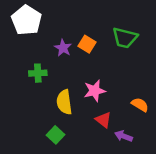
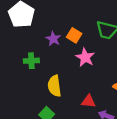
pink star: (95, 91) -> (85, 57), moved, turned -30
red triangle: (103, 120) -> (88, 101), turned -32

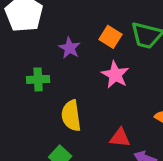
orange square: (74, 35) -> (110, 37), moved

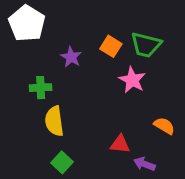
pink star: (115, 75) -> (132, 80), moved
yellow semicircle: (71, 116) -> (54, 121), moved

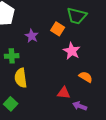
green trapezoid: (146, 45) -> (77, 16), moved
orange semicircle: (164, 126) -> (86, 77), moved
green square: (62, 162) -> (11, 104), moved

